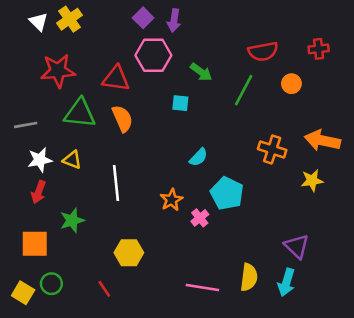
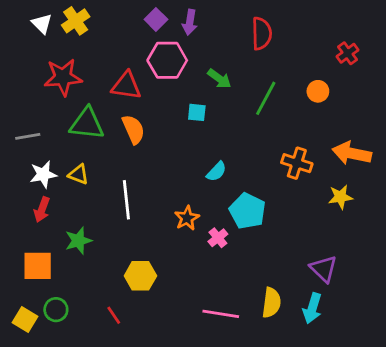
red cross: (319, 49) -> (348, 53), turned -30
red semicircle: (263, 51) -> (262, 34), moved, turned -80

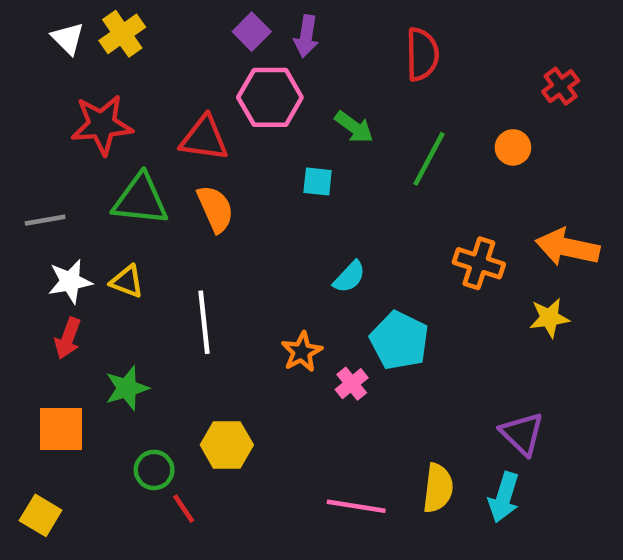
green circle: (56, 310) -> (154, 470), moved

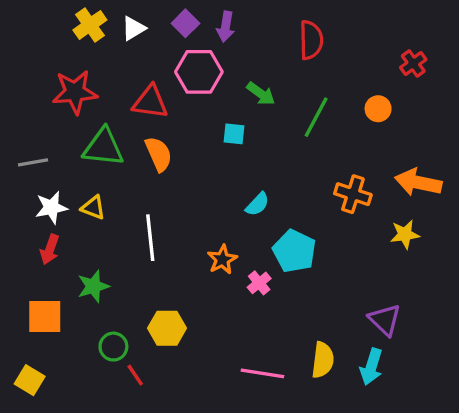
white triangle: (68, 38) -> (134, 28), moved, turned 44

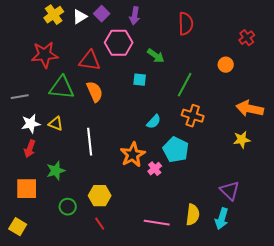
purple square: (185, 23) -> (102, 14), moved
green line: (316, 117) -> (185, 85), moved
orange cross: (353, 194) -> (193, 116), moved
orange star: (222, 259) -> (133, 155), size x1.4
red line: (135, 375) -> (100, 224), moved

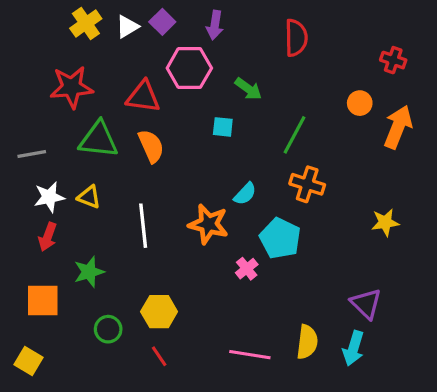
red cross: (247, 38) -> (393, 60), turned -35
orange arrow: (250, 109) -> (398, 127), moved, turned 100
orange star: (133, 155) -> (208, 224), moved, turned -30

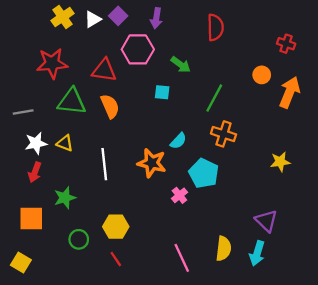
pink line: (250, 355) -> (182, 258), turned 56

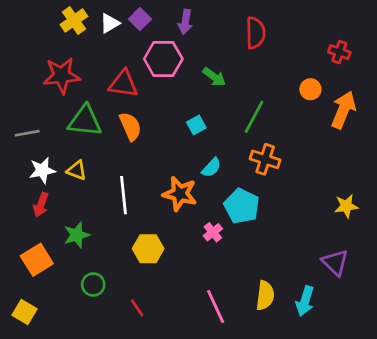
cyan square: (162, 92) -> (196, 125), moved, turned -35
yellow star: (280, 162) -> (346, 206), moved
orange square: (31, 218) -> (37, 260), turned -32
purple triangle: (266, 221) -> (335, 262), moved
yellow hexagon: (116, 227) -> (148, 249), moved

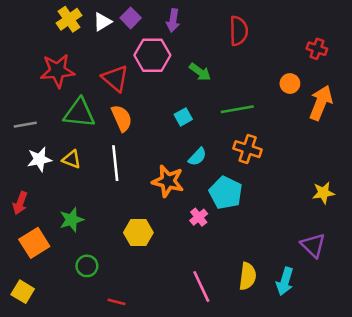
red triangle: (123, 84) -> (115, 78), turned 32
green line: (254, 117) -> (237, 109), turned 52
white line: (123, 195) -> (115, 163), moved
red arrow: (41, 205) -> (20, 203), moved
red line: (137, 308) -> (117, 302), moved, turned -42

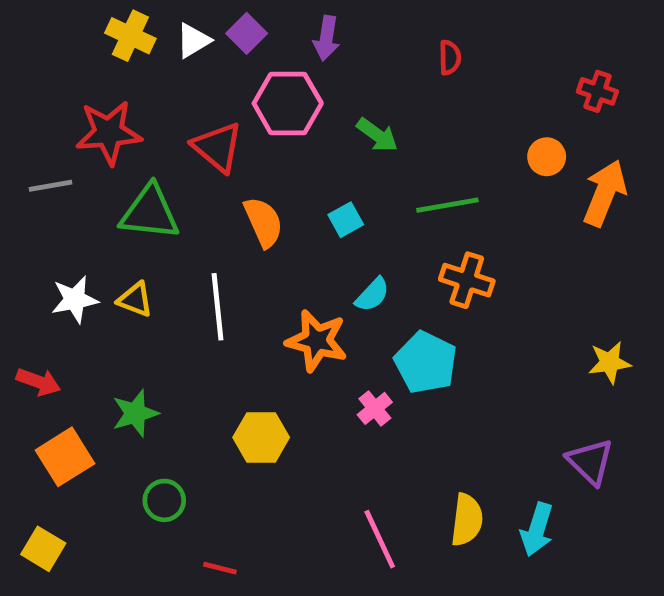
yellow cross: (69, 19) -> (130, 36), turned -30
red semicircle: (239, 31) -> (450, 58), size x0.6
orange semicircle: (122, 118) -> (263, 222), moved
gray line: (25, 125) -> (51, 186), moved
red arrow: (20, 203) -> (38, 382), turned -90

